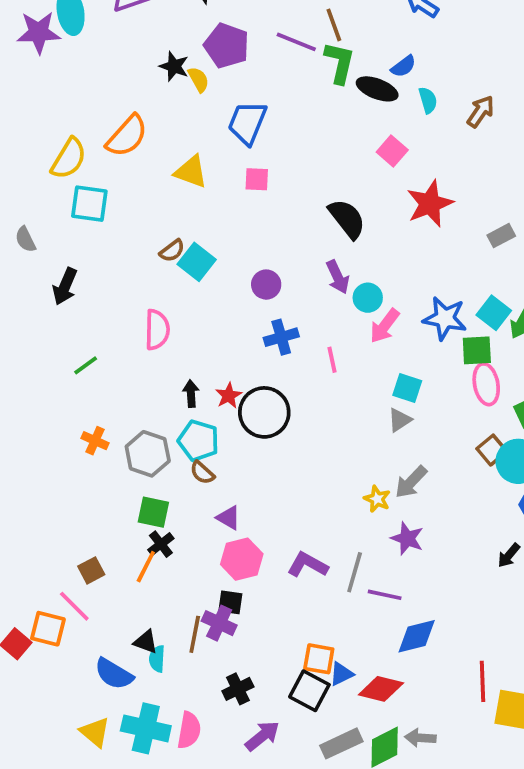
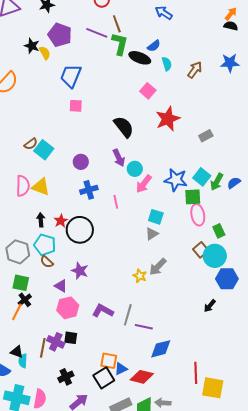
yellow triangle: (191, 172) -> (41, 187), moved
purple star: (407, 538) -> (80, 271), moved
black square: (230, 602) -> (71, 338), moved
black square: (309, 691) -> (104, 378), turned 30

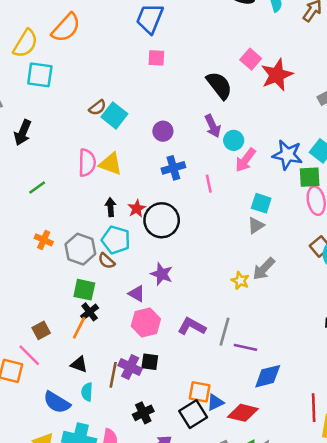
pink square: (148, 91) -> (251, 59), moved
brown semicircle: (47, 262) -> (107, 261), moved
black triangle: (17, 352) -> (79, 364), moved

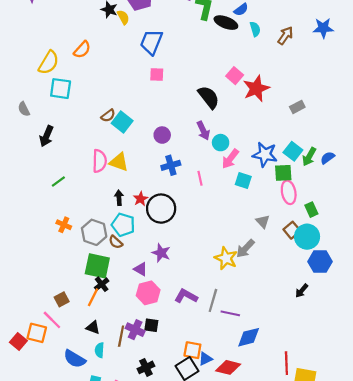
orange semicircle: (66, 28) -> (82, 50), size x0.7
cyan square: (261, 203) -> (243, 180), moved
gray triangle: (256, 226) -> (263, 222), moved, turned -40
yellow star: (240, 281) -> (226, 258), size x1.5
green square: (84, 290) -> (97, 266), size x1.4

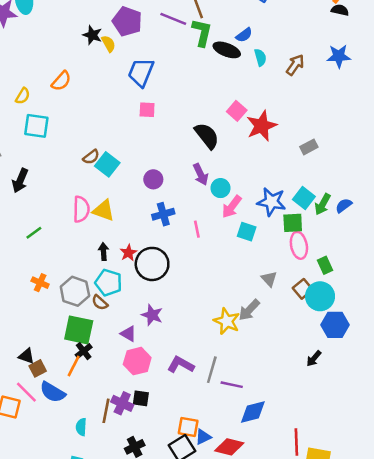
yellow semicircle: (49, 63) -> (23, 96), size x0.6
black triangle: (93, 327) -> (26, 356), moved
blue semicircle: (75, 359) -> (53, 392), moved

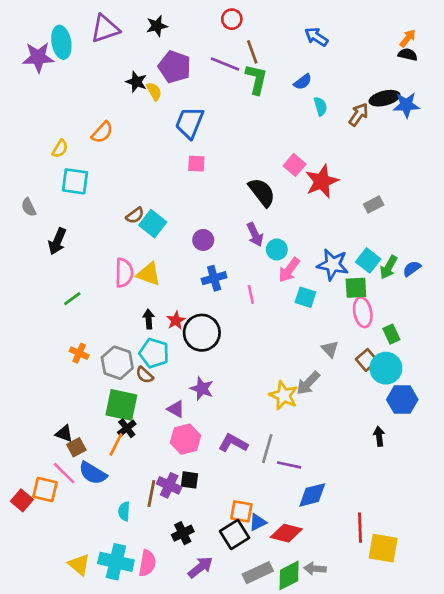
black ellipse: (227, 50) -> (385, 98), moved, turned -35
black arrow: (314, 359) -> (379, 436), turned 133

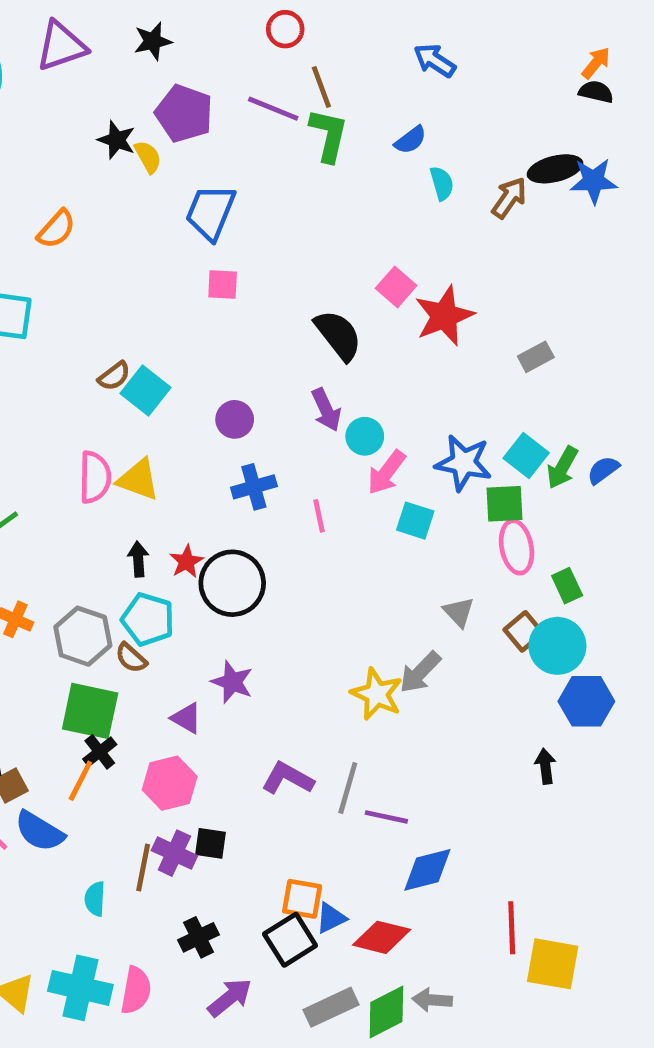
pink hexagon: (185, 439) -> (170, 783), moved

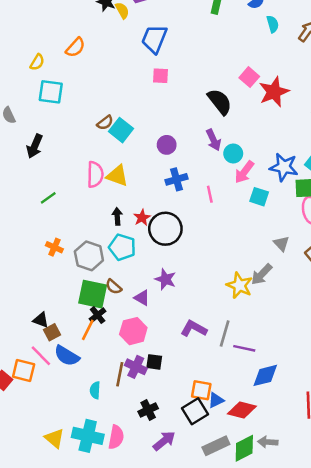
brown semicircle: (131, 658) -> (114, 287), moved

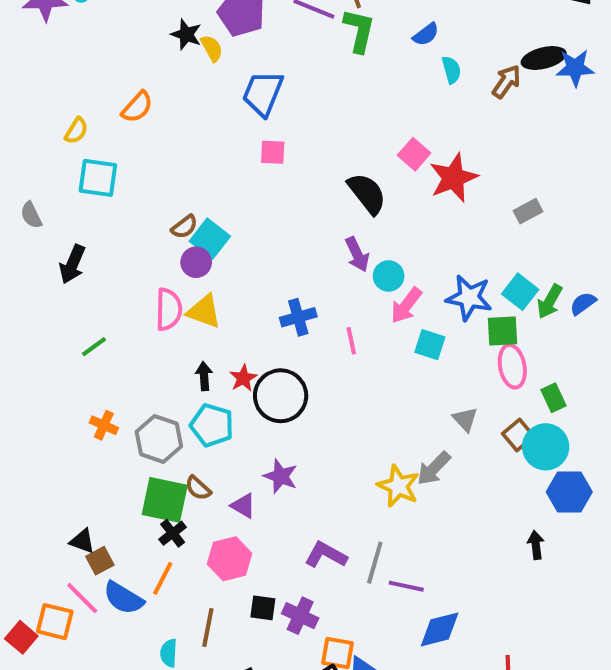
purple circle: (167, 145) -> (196, 262), moved
orange line: (88, 330) -> (163, 578), moved
purple cross: (136, 367) -> (300, 616), moved

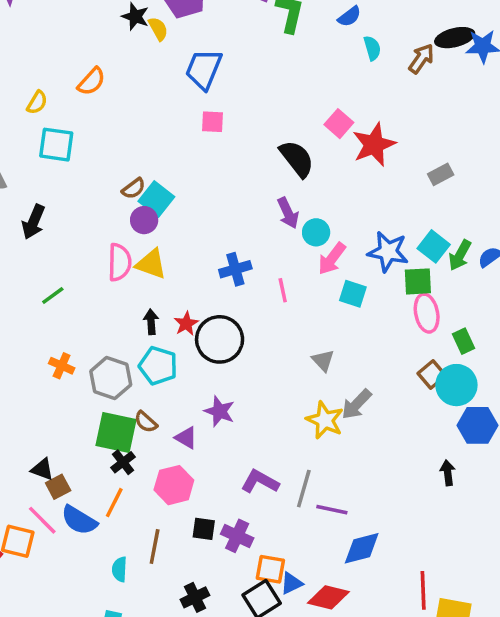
gray triangle: (465, 419) -> (323, 360), moved

